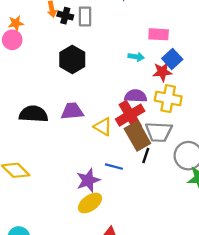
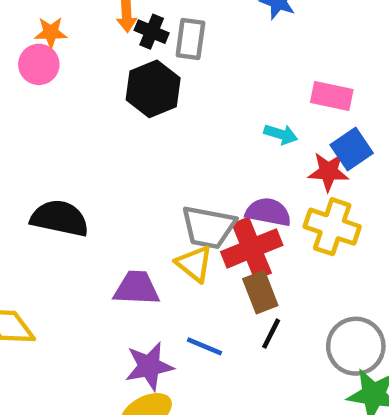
black hexagon: (72, 59) -> (153, 89), moved
purple trapezoid: (72, 111) -> (137, 288), moved
gray trapezoid: (159, 132) -> (208, 227), moved
brown rectangle: (137, 136) -> (260, 292), size x0.7

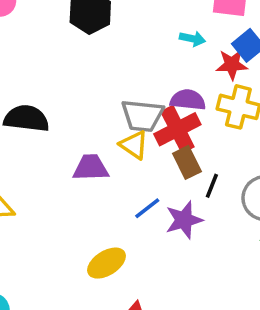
black line: (271, 334) -> (212, 186), moved
blue line: (205, 346) -> (147, 208), turned -56
purple star: (149, 366) -> (184, 220), moved

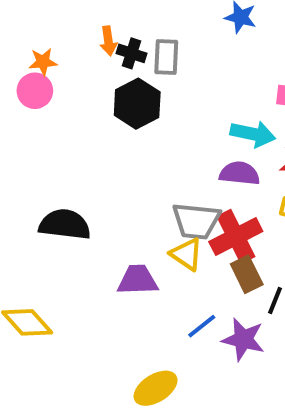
cyan arrow: (192, 39) -> (253, 134), size x1.5
purple semicircle: (188, 100) -> (239, 173), moved
purple star: (184, 220) -> (243, 339), turned 30

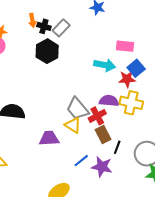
gray rectangle: (166, 57) -> (61, 28), turned 42
purple semicircle: (239, 173) -> (109, 101), moved
gray trapezoid: (196, 221) -> (78, 109), turned 45
red cross: (236, 236) -> (97, 116), size x0.7

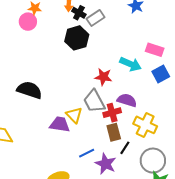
red star: (127, 79) -> (103, 77), moved
yellow cross: (131, 103) -> (145, 125), moved
yellow triangle: (73, 125) -> (74, 115), moved

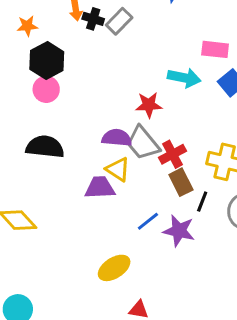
pink circle: (28, 22) -> (46, 89), moved
black hexagon: (77, 38) -> (47, 61), moved
purple semicircle: (127, 100) -> (117, 138), moved

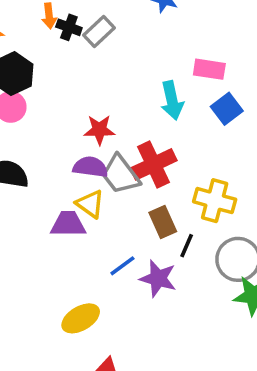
cyan arrow: (184, 78) -> (172, 100), turned 64
red star: (149, 105) -> (99, 130), moved
red cross: (173, 154) -> (153, 164), moved, size x1.4

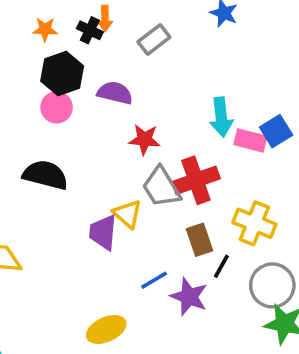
black cross: (69, 27) -> (90, 30), moved
pink rectangle: (209, 69) -> (250, 140), moved
purple semicircle: (90, 167) -> (115, 93), moved
purple trapezoid: (68, 224) -> (103, 232), turned -90

